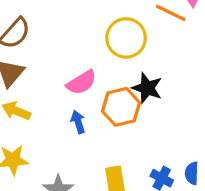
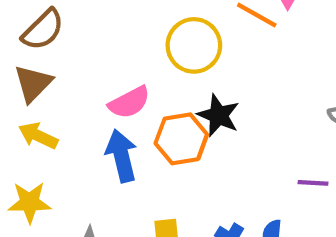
blue arrow: (78, 122) -> (121, 156), size x1.6

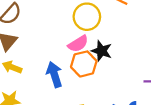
pink semicircle: (129, 102) -> (78, 44), moved

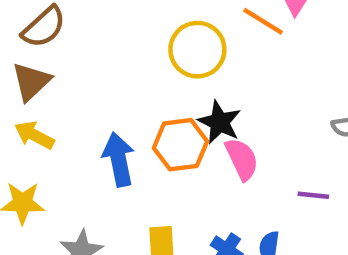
pink semicircle: (78, 44) -> (242, 159), moved, turned -90

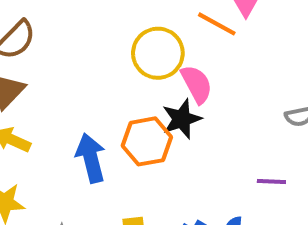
black star: (220, 122) -> (182, 119), turned 30
pink semicircle: (242, 159) -> (197, 84), moved

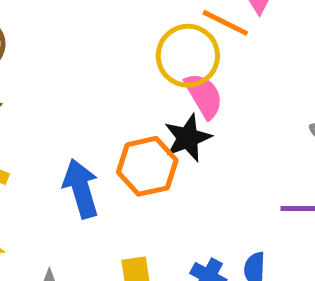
yellow circle: (158, 53) -> (188, 56), moved

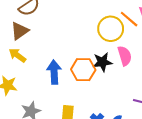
pink semicircle: (204, 96) -> (125, 56), moved

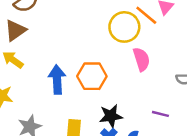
black star: (102, 62) -> (111, 116), moved

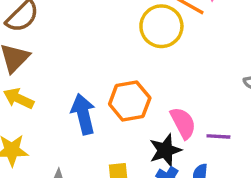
pink semicircle: (141, 59) -> (183, 123), moved
purple line: (160, 114) -> (218, 136), moved

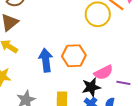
pink semicircle: (183, 123) -> (104, 72), turned 84

